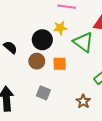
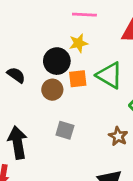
green triangle: (83, 42) -> (110, 75), moved
orange square: (60, 64) -> (78, 79), moved

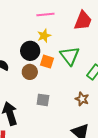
green triangle: (110, 75) -> (70, 56), turned 30
orange square: (78, 79) -> (47, 62), turned 32

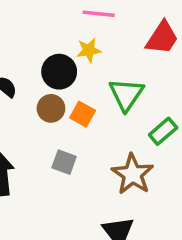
orange square: (47, 62) -> (83, 114), moved
brown star: (82, 99) -> (133, 174), size x1.6

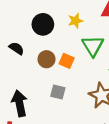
yellow star: (89, 50) -> (75, 21), moved
black circle: (59, 72) -> (43, 24), moved

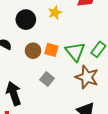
green triangle: (93, 46) -> (75, 52), moved
gray square: (58, 92) -> (47, 79), turned 32

